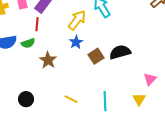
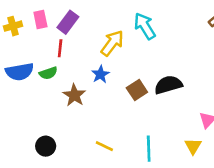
blue star: (76, 42) -> (100, 74), moved

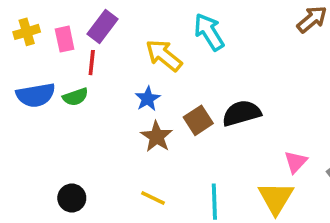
pink rectangle: (40, 20) -> (65, 39), moved
yellow arrow: (112, 43) -> (164, 55), turned -88
brown star: (74, 95) -> (157, 137), moved
yellow triangle: (193, 146) -> (276, 198), size x1.5

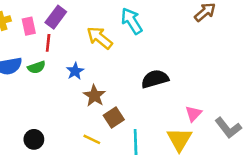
blue star: (148, 99) -> (75, 71), moved
brown square: (198, 120) -> (114, 118), moved

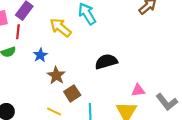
pink triangle: (193, 114) -> (138, 90), turned 40

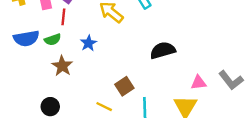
brown star: (56, 75) -> (62, 66), moved
gray L-shape: (167, 102) -> (231, 80), moved

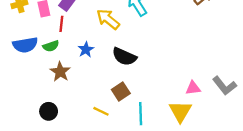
black semicircle: (163, 50) -> (124, 57), moved, turned -140

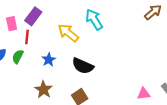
green semicircle: (51, 46) -> (18, 57), turned 136
brown star: (60, 72) -> (44, 90), moved

